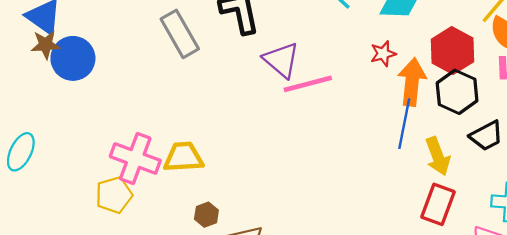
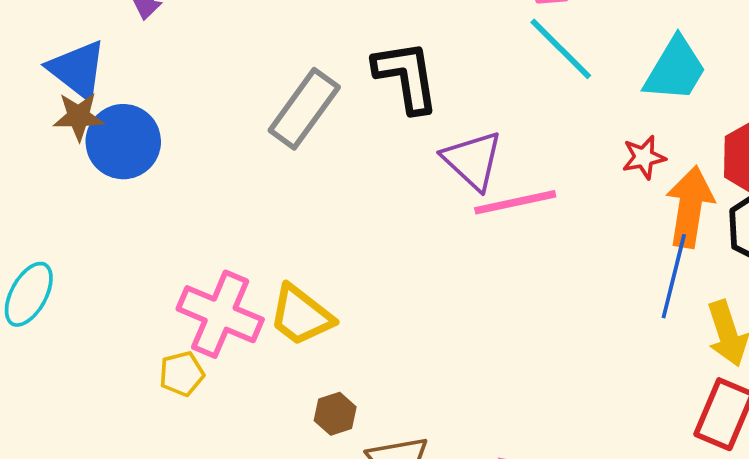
gray rectangle: (180, 34) -> (304, 109), turned 63
yellow trapezoid: (183, 157) -> (301, 315), turned -141
yellow pentagon: (114, 195) -> (182, 374), size x0.7

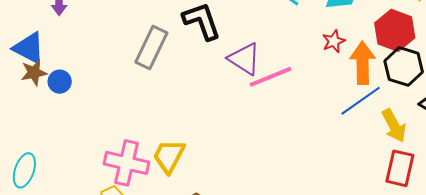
blue circle: (123, 142) -> (60, 82), size x0.6
blue line: (674, 276) -> (361, 101), turned 51
yellow trapezoid: (301, 315) -> (169, 156), turned 90

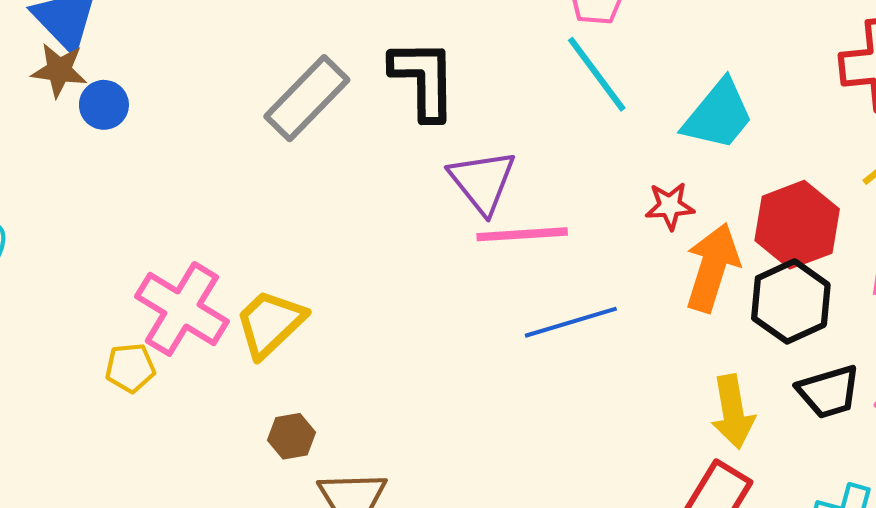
blue line: (361, 101) -> (571, 322), moved

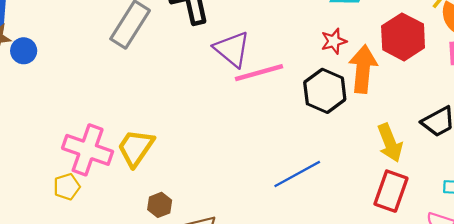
black hexagon: (791, 301) -> (325, 91), moved
blue line: (571, 322) -> (297, 174), moved

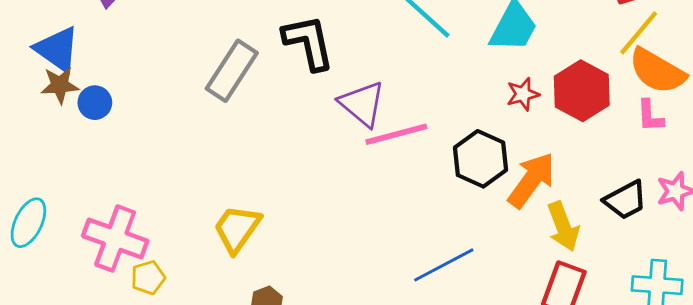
red star: (334, 41) -> (523, 94), moved
orange arrow: (363, 69) -> (531, 180), moved, turned 30
pink cross: (88, 150) -> (115, 238), moved

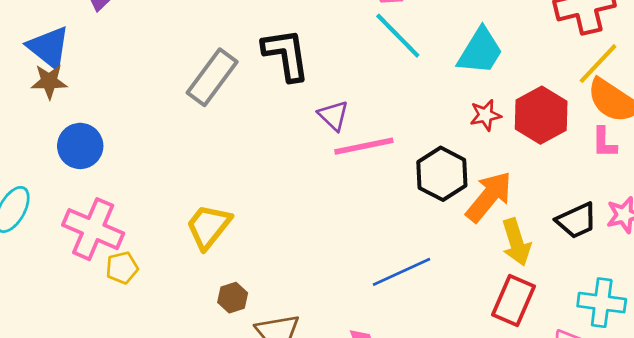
blue circle: (95, 103) -> (80, 146), moved, size x1.4
purple triangle: (362, 104) -> (333, 115), size x0.7

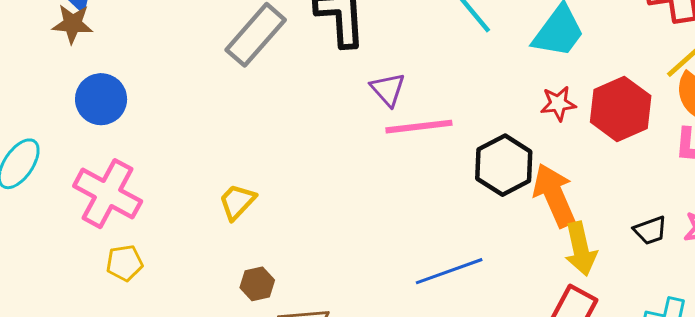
orange arrow: (489, 197) -> (554, 195), turned -68
black trapezoid: (577, 221) -> (650, 230), size x0.7
yellow trapezoid: (209, 226) -> (237, 202), size x0.7
yellow pentagon: (122, 268) -> (124, 263), moved

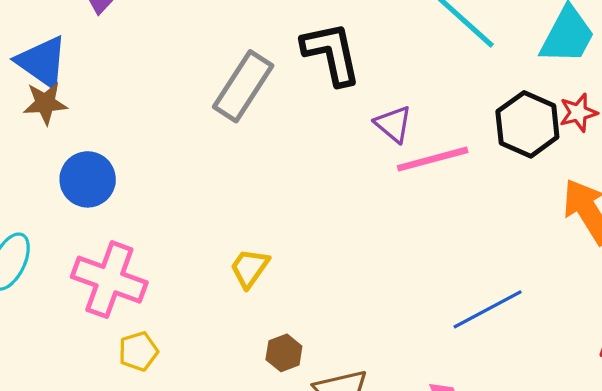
black hexagon: (504, 165) -> (527, 124), moved

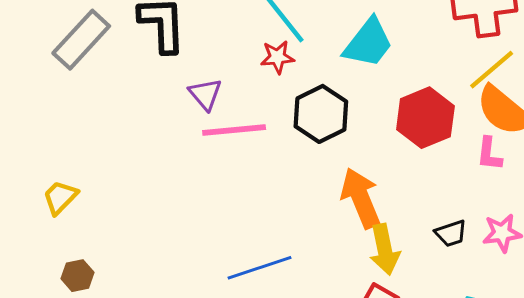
red star: (578, 113) -> (277, 57), moved

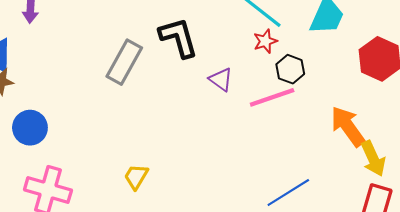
black hexagon: (321, 114) -> (290, 69), moved, size x0.7
pink line: (234, 130) -> (272, 97), moved

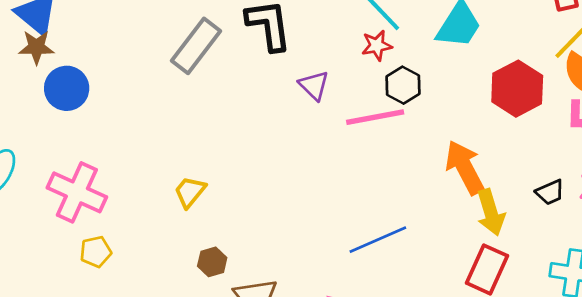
blue circle: (30, 128) -> (67, 88), moved

